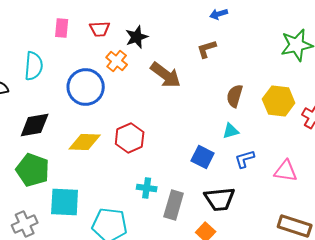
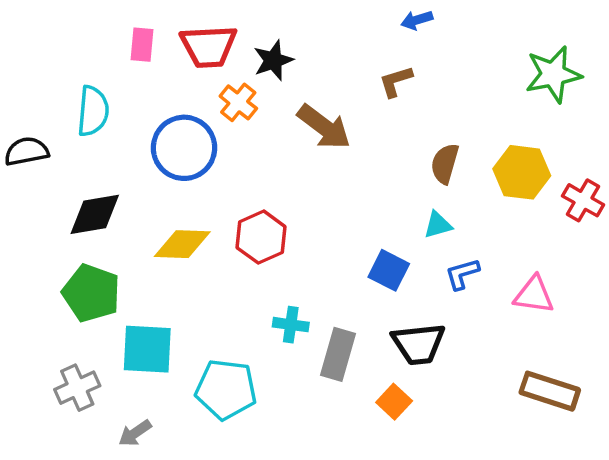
red trapezoid: (100, 29) -> (209, 46), size x1.6

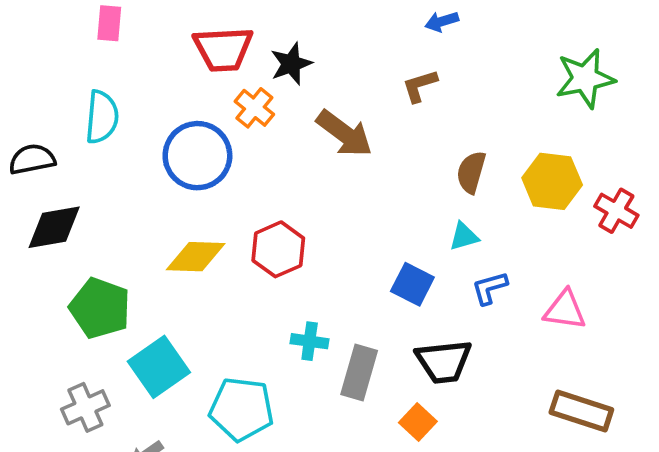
pink rectangle: (142, 45) -> (109, 23), moved
black diamond: (95, 214) -> (54, 227), moved
cyan square: (147, 349) -> (159, 367), turned -38

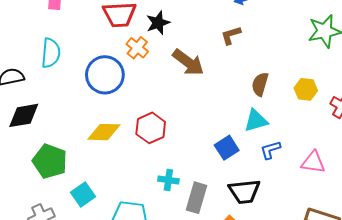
yellow hexagon: (552, 181) -> (306, 89), size x0.7
cyan triangle: (464, 236) -> (256, 121), size x1.4
blue square: (412, 284) -> (227, 148), turned 30
cyan square: (159, 367) -> (83, 195), size x0.7

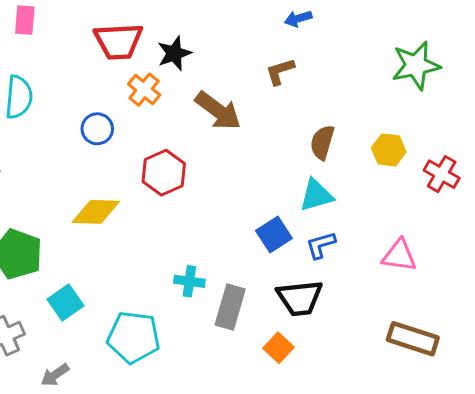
blue circle: (105, 75) -> (97, 129), size x0.6
red hexagon: (151, 128) -> (164, 173), moved
blue L-shape: (270, 150) -> (321, 245), moved

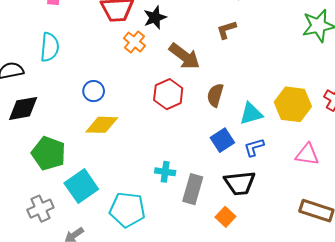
blue circle: (97, 129) -> (94, 91), moved
brown semicircle: (322, 142) -> (215, 95), moved
yellow hexagon: (389, 150) -> (293, 104), moved, size x1.6
red hexagon: (164, 173) -> (168, 94), moved
cyan square: (66, 302) -> (81, 186), size x1.4

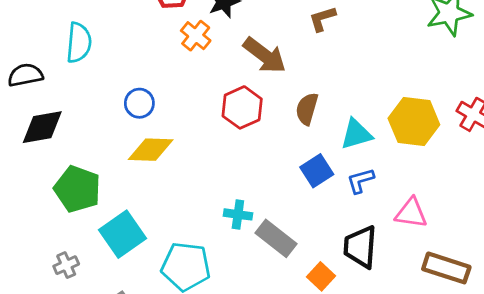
pink triangle: (307, 154) -> (411, 213), moved
black trapezoid: (240, 183) -> (360, 247), moved, turned 100
gray rectangle: (193, 189) -> (276, 238), turned -68
gray cross: (40, 209) -> (66, 265), size x0.7

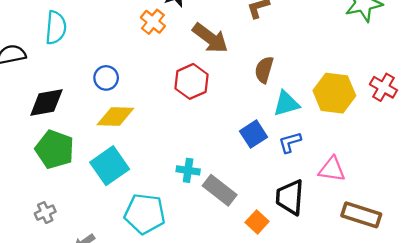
brown semicircle: (307, 109) -> (264, 70), moved
black diamond: (42, 127) -> (46, 103), moved
cyan square: (122, 234) -> (110, 166), moved

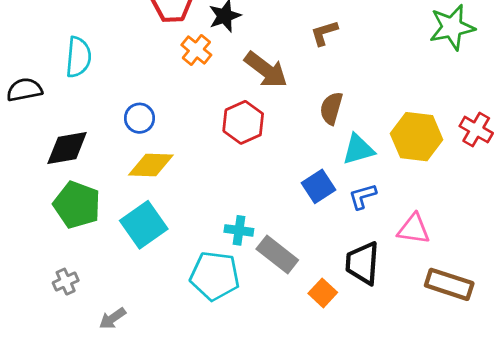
cyan pentagon: (145, 214) -> (215, 276), moved

